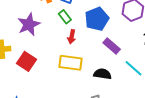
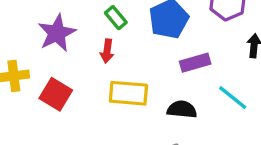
red arrow: (72, 37) -> (107, 51), moved
purple rectangle: (112, 46) -> (195, 63), turned -54

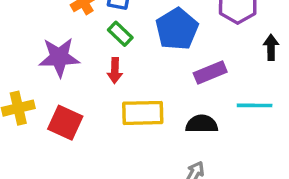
purple star: (57, 33) -> (59, 57), turned 30
cyan line: (233, 98) -> (255, 105), turned -32

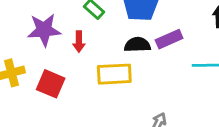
red arrow: (115, 70) -> (79, 42), moved
black semicircle: (202, 124) -> (137, 45), moved

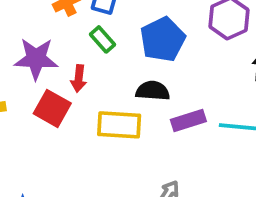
purple rectangle: (169, 39) -> (188, 121), moved
red square: (51, 84) -> (52, 108), moved

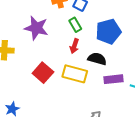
red arrow: (79, 79) -> (74, 46), moved
red square: (52, 108) -> (43, 73), moved

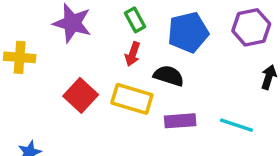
purple rectangle: (114, 79) -> (180, 121), moved

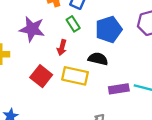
red arrow: (133, 54) -> (62, 48), moved
purple rectangle: (180, 121) -> (119, 89), moved

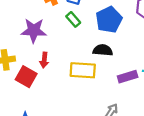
red arrow: (62, 48) -> (44, 60), moved
red square: (41, 76) -> (26, 77), moved

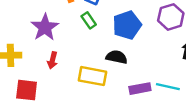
purple star: (34, 30) -> (45, 27), turned 30
red square: (26, 77) -> (27, 90), moved, turned -30

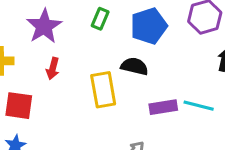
green rectangle: (89, 20) -> (100, 19), turned 56
yellow rectangle: (92, 76) -> (103, 90), turned 68

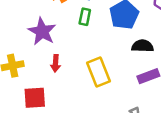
black semicircle: (134, 66) -> (142, 46), moved

